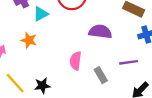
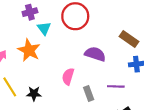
cyan triangle: (41, 14) -> (44, 28), turned -48
orange star: (29, 40) -> (29, 50), size x1.5

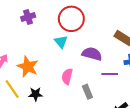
cyan triangle: (44, 28) -> (61, 42), moved
orange star: (29, 50) -> (28, 67), moved
purple line: (116, 86) -> (110, 74), moved

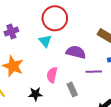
purple cross: (28, 17) -> (11, 32), moved
black star: (36, 94) -> (35, 94), moved

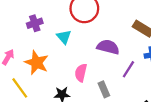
cyan triangle: (45, 41) -> (64, 37), moved
purple line: (94, 72) -> (128, 69), turned -56

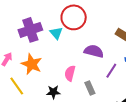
purple cross: (35, 23) -> (30, 30), size x1.6
cyan triangle: (64, 37) -> (56, 33), moved

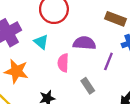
cyan triangle: (56, 33) -> (41, 42), moved
pink semicircle: (70, 73) -> (63, 63), moved

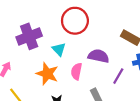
orange star: (16, 71) -> (47, 74), moved

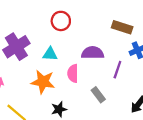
red circle: (75, 21) -> (61, 21), size x0.7
cyan triangle: (59, 49) -> (50, 54), turned -32

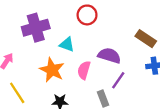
purple line: (117, 70) -> (118, 80), moved

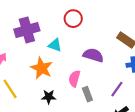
pink semicircle: (84, 70) -> (74, 79), moved
purple line: (118, 80) -> (117, 89), moved

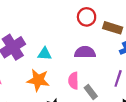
red circle: (73, 19) -> (87, 17), moved

